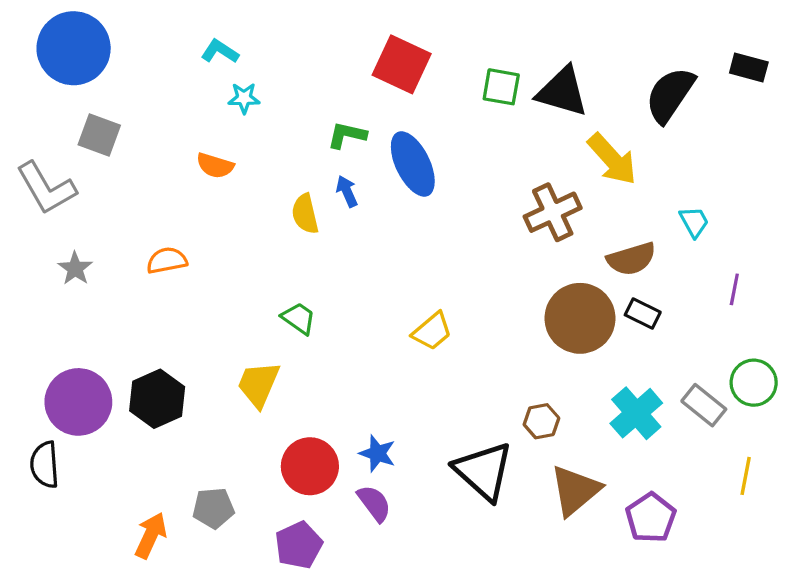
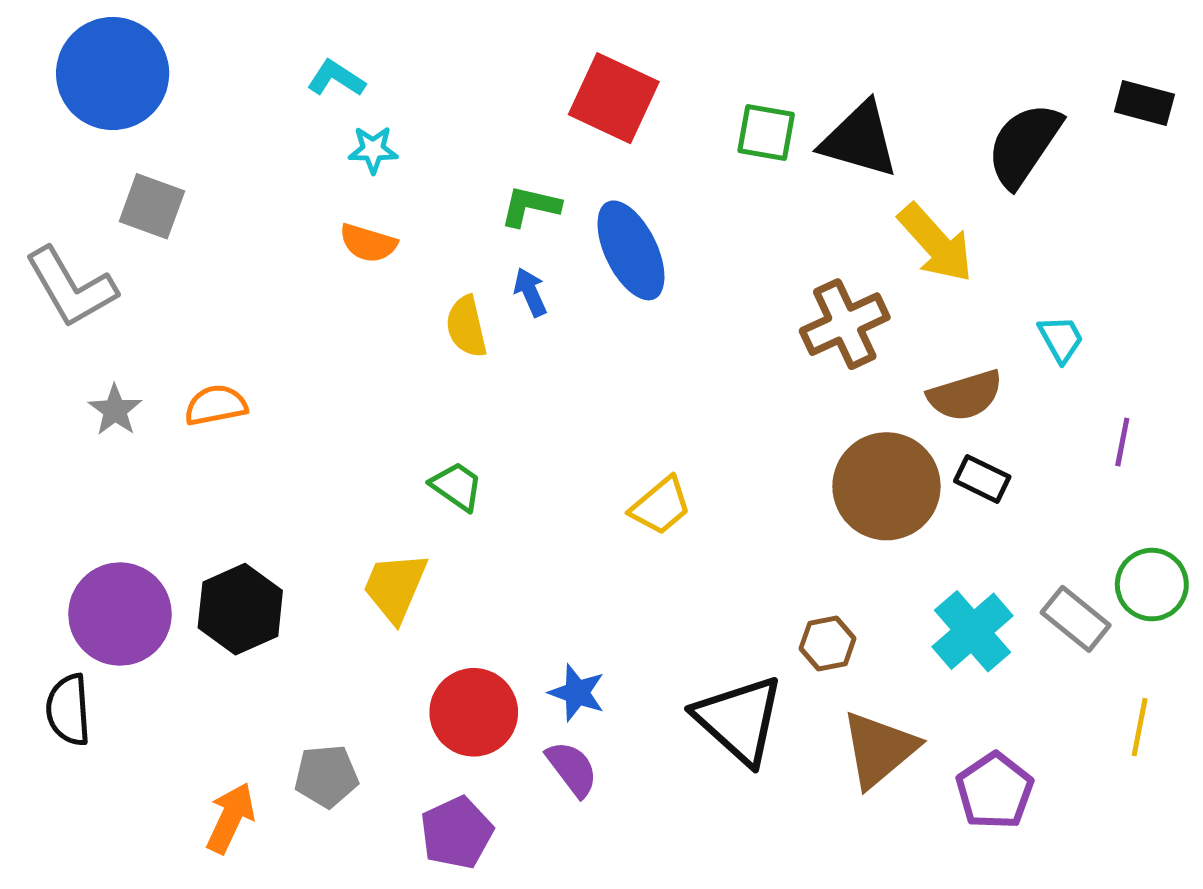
orange semicircle: (215, 166) -> (368, 243), moved
orange semicircle: (167, 260) -> (216, 405), moved

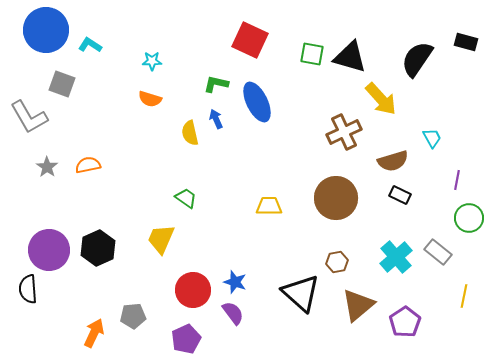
cyan L-shape: (336, 78) -> (90, 45), moved
brown circle: (886, 486) -> (336, 198), moved
yellow trapezoid: (660, 506) -> (269, 206), turned -140
green circle: (1152, 585) -> (469, 218), moved

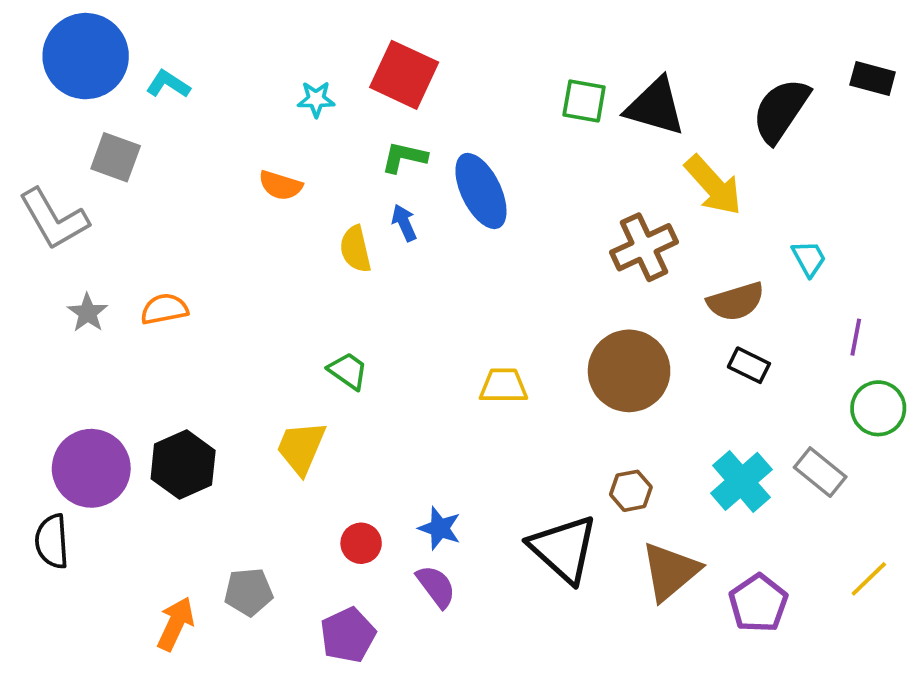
red square: (250, 40) -> (404, 75), moved
cyan star: (152, 61) -> (316, 99), moved
red circle: (193, 290) -> (361, 543), size x0.6
yellow line: (464, 296) -> (869, 579), moved, turned 35

